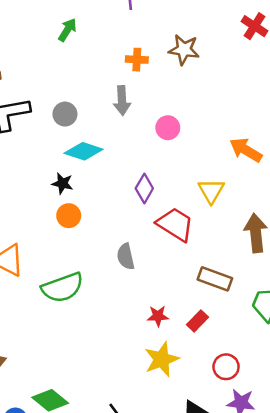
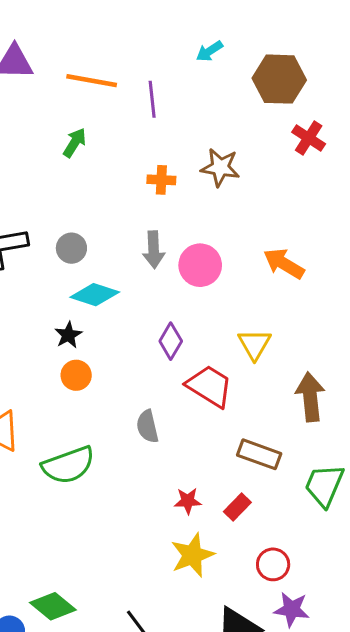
gray arrow: (122, 100) -> (154, 250), moved
pink circle: (168, 128) -> (200, 265), size x1.4
orange arrow: (246, 150) -> (284, 264), moved
black star: (62, 183) -> (68, 335), turned 30

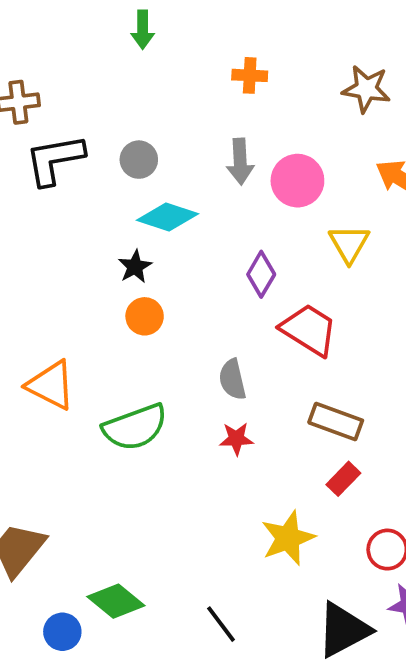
green arrow: (75, 143) -> (143, 30), turned 148
brown star: (220, 167) -> (366, 89), moved
yellow triangle: (254, 344) -> (349, 244), moved
brown rectangle: (259, 454) -> (336, 421), moved
red star: (188, 501) -> (236, 439), moved

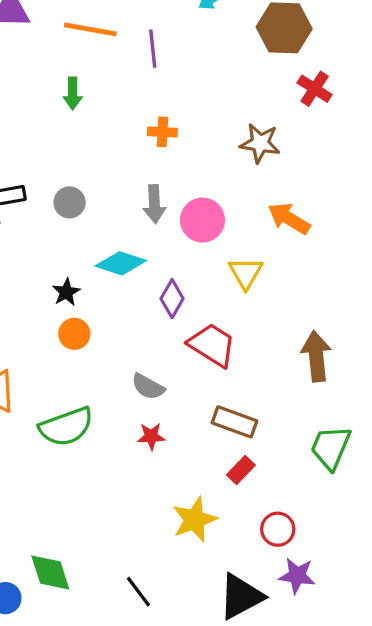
cyan diamond: (168, 217) -> (121, 263), moved
gray semicircle: (232, 379) -> (148, 387), turned -48
green diamond: (116, 601) -> (50, 572), turned 33

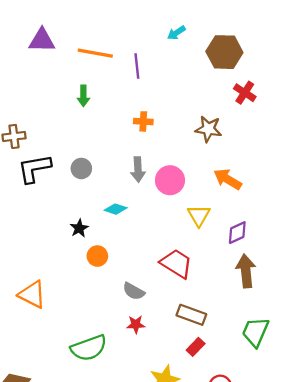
cyan diamond: (121, 263) -> (116, 209), size x0.7
purple diamond: (172, 299) -> (237, 233), moved, turned 35
orange circle: (74, 334) -> (97, 256), moved
green semicircle: (66, 427) -> (89, 348), moved

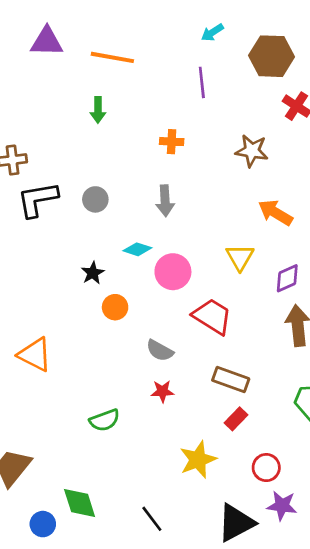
purple line: (137, 66) -> (202, 82), moved
pink circle: (170, 180) -> (173, 272), moved
green semicircle: (89, 348) -> (105, 420), size x0.7

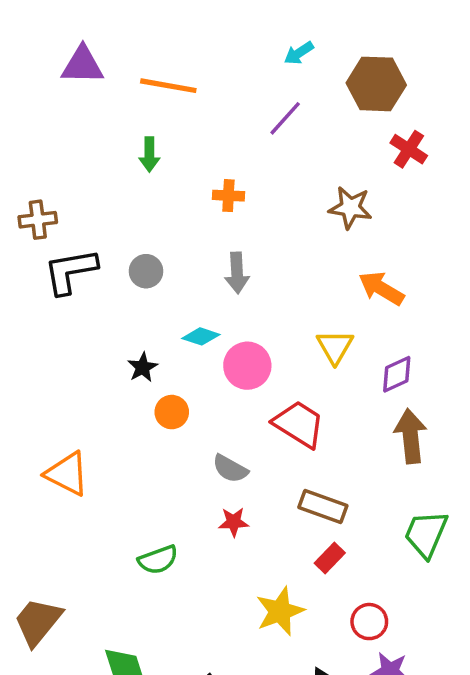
purple line: (202, 82) -> (285, 118), turned 48
orange cross: (172, 142) -> (228, 196), moved

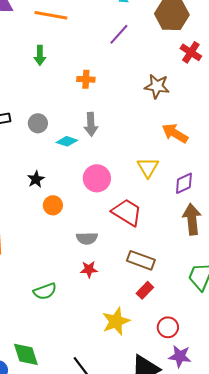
cyan diamond: (201, 336) -> (67, 141), moved
gray semicircle: (230, 469) -> (87, 238), turned -30

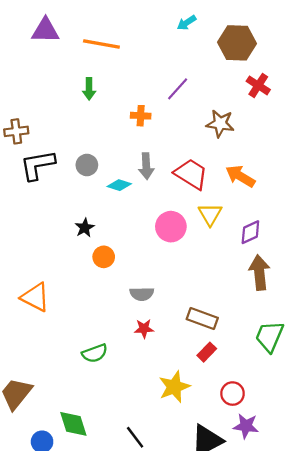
purple line: (119, 34) -> (178, 89), moved
pink circle: (97, 178) -> (171, 227), moved
red trapezoid: (127, 212) -> (191, 174), moved

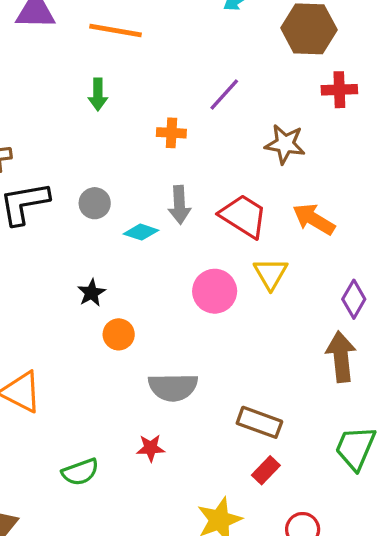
red cross: (258, 85) -> (339, 90), turned -35
purple diamond: (250, 232) -> (354, 299), moved, turned -35
gray semicircle: (142, 294) -> (173, 387), size x1.4
red star: (144, 329) -> (151, 448), moved
green semicircle: (95, 353) -> (80, 472), moved

